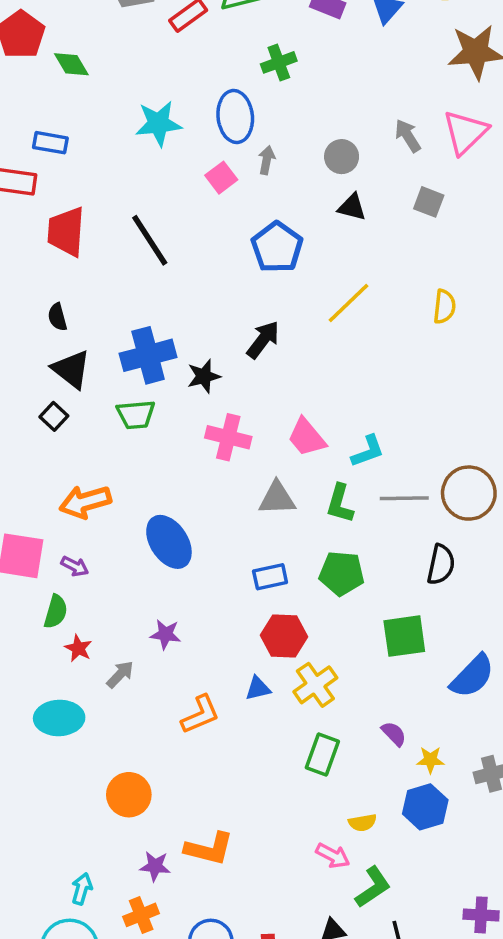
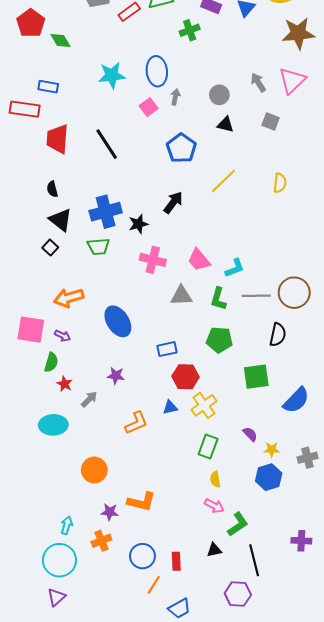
green cross: (279, 62) -> (190, 30), moved
blue rectangle: (270, 577) -> (167, 349), moved
yellow semicircle: (362, 823) -> (215, 479), moved, turned 91

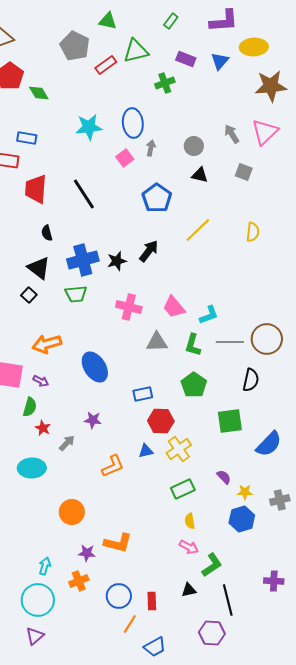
black semicircle: (52, 189) -> (47, 233), moved
black star: (138, 224) -> (117, 261), moved
green pentagon: (219, 340) -> (194, 385), turned 30
green rectangle: (208, 446) -> (183, 489), turned 45

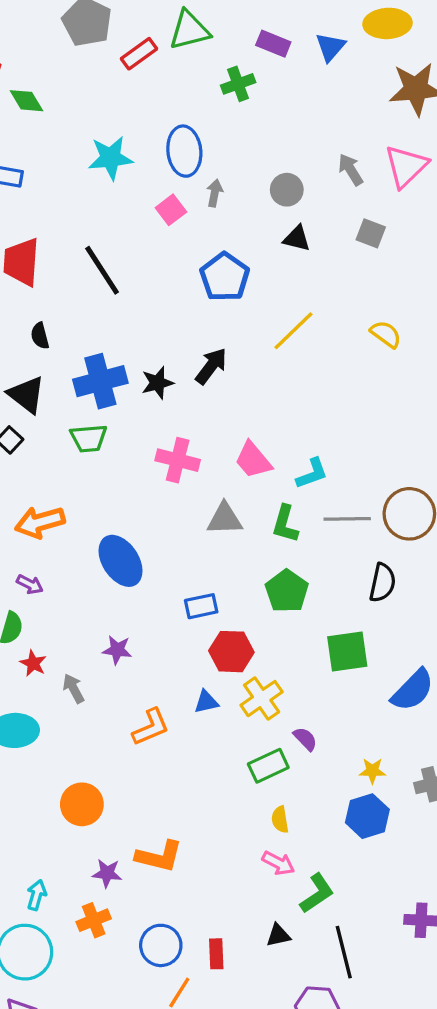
yellow semicircle: (253, 232) -> (386, 334), turned -60
gray arrow: (67, 443) -> (73, 688), turned -72
purple semicircle: (224, 477) -> (305, 739), moved

